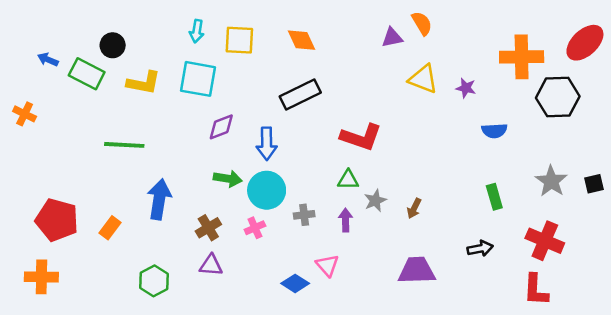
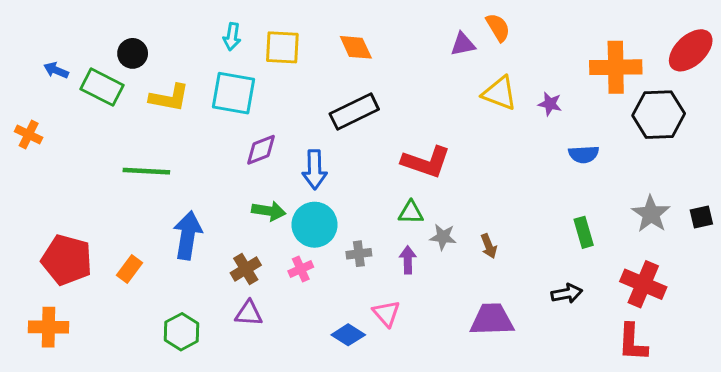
gray star: (375, 201) -> (443, 237), turned 30
brown arrow: (414, 208) -> (489, 246), turned -48

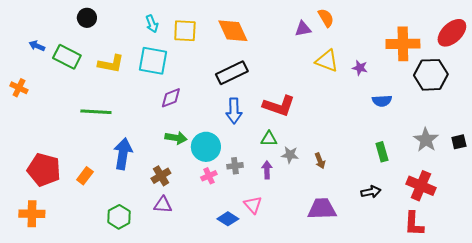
cyan arrow: (232, 37) -> (152, 24), turned -30
orange diamond: (356, 47) -> (233, 31), size x1.4
black circle: (133, 53) -> (87, 18), moved
blue arrow: (315, 170) -> (234, 111), moved
pink cross: (301, 269) -> (209, 176), moved

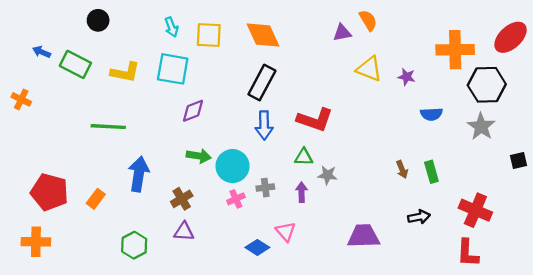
black rectangle: (232, 73) -> (262, 82), turned -36
gray star: (426, 140) -> (481, 127), moved
brown arrow: (320, 161) -> (402, 169), moved

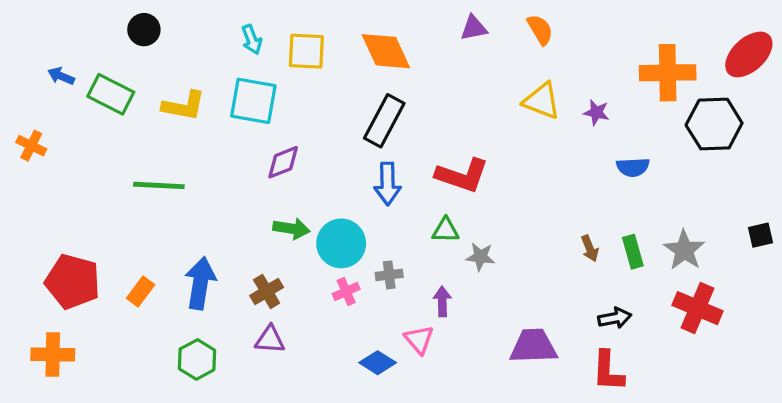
purple triangle: (342, 33) -> (474, 28), moved
gray star: (481, 127) -> (684, 250), moved
blue arrow: (139, 174) -> (200, 283), moved
purple arrow: (301, 192) -> (442, 301), moved
red L-shape: (468, 253) -> (608, 371), moved

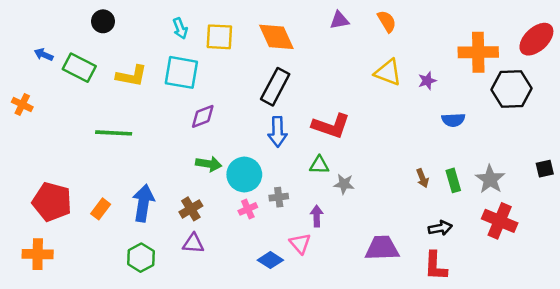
purple star: (596, 112) -> (427, 81), turned -30

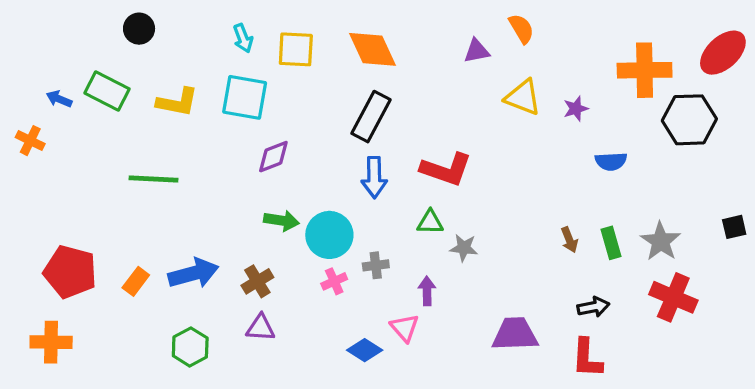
purple triangle: (339, 20) -> (477, 51), moved
blue arrow: (44, 55) -> (59, 99), moved
blue arrow: (143, 203) -> (193, 273), turned 66

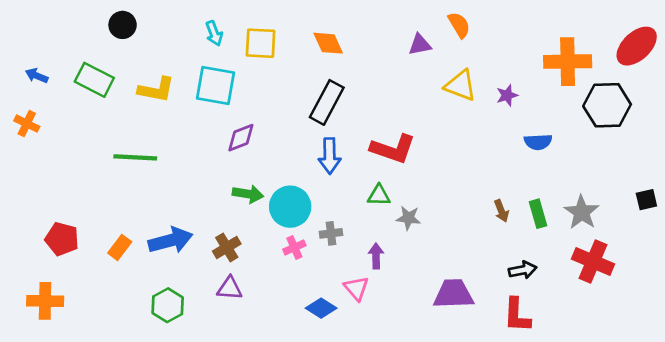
orange diamond: (373, 49) -> (328, 43), size x0.7
blue arrow: (59, 99) -> (37, 76), moved
red pentagon: (70, 272) -> (62, 239), size x0.7

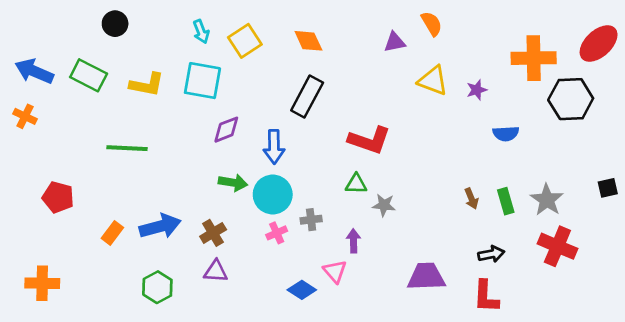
yellow square: (261, 43) -> (245, 41), turned -36
blue arrow: (37, 76) -> (34, 71), size x1.8
blue arrow: (330, 156) -> (274, 147), moved
red pentagon: (62, 239) -> (58, 197), moved

